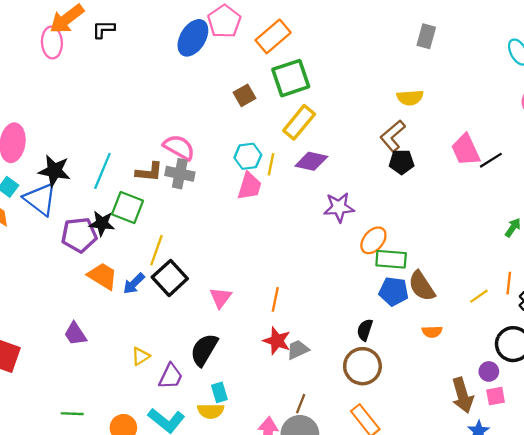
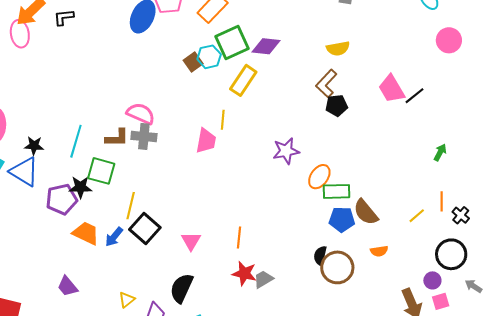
cyan hexagon: (248, 156) -> (209, 57), moved
purple diamond: (311, 161) -> (266, 46), moved
black star: (54, 171) -> (34, 146), size x0.7
brown circle: (362, 366) -> (337, 267), moved

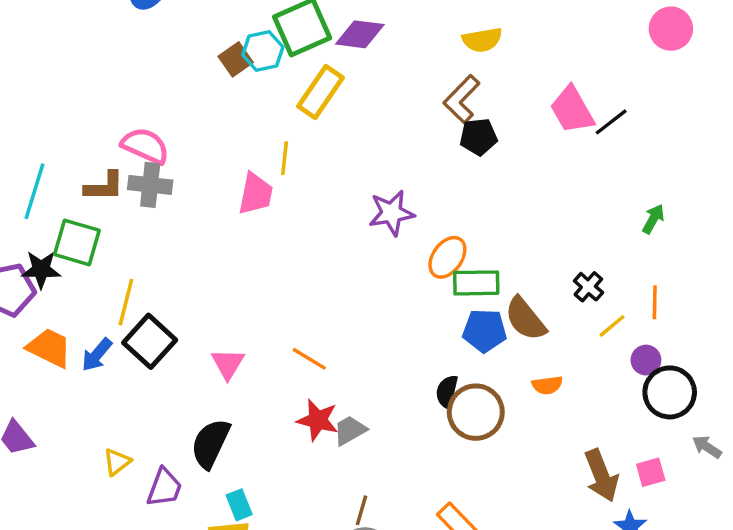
black cross: (461, 215) -> (588, 287), moved
orange line: (239, 237) -> (309, 359), turned -65
purple circle: (432, 280) -> (646, 360), moved

